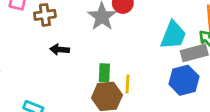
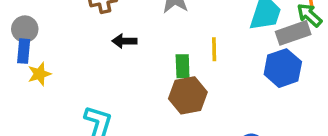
yellow line: (128, 84) -> (214, 49), moved

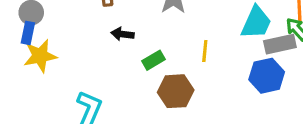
green rectangle: (183, 66) -> (154, 60), moved, turned 55
yellow star: (39, 74) -> (40, 56), size x1.5

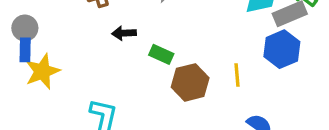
yellow line: (205, 51) -> (237, 75), moved
green rectangle: (154, 60) -> (161, 54), turned 65

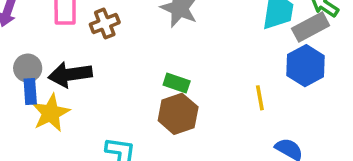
black arrow: (124, 33) -> (70, 74), moved, size x1.6
brown hexagon: (190, 82) -> (178, 114), moved

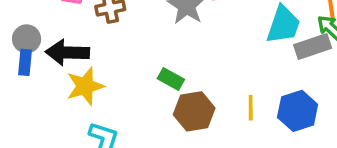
blue hexagon: (306, 66) -> (298, 111), moved
yellow star: (51, 113) -> (85, 86), moved
brown hexagon: (178, 114) -> (194, 111), moved

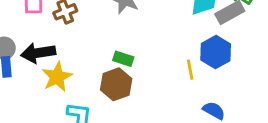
brown hexagon: (194, 111) -> (116, 84), moved
blue hexagon: (298, 111) -> (216, 52), moved

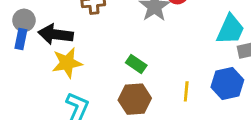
yellow line: (190, 70) -> (186, 91), moved
brown hexagon: (116, 84) -> (135, 99), moved

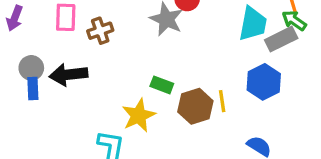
yellow star: (67, 63) -> (139, 115), moved
brown hexagon: (135, 99) -> (195, 106), moved

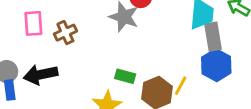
gray rectangle: (281, 39) -> (213, 37), moved, turned -68
yellow line: (222, 101) -> (181, 86), turned 42

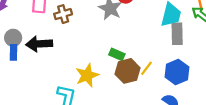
blue hexagon: (216, 65) -> (177, 72), moved
green rectangle: (125, 76) -> (117, 54), moved

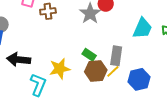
gray rectangle: (177, 34) -> (116, 56), moved
black arrow: (39, 44) -> (19, 60), moved

